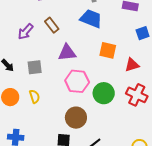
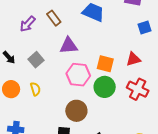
orange square: (108, 50) -> (105, 64), moved
gray square: (35, 67) -> (36, 60), turned -35

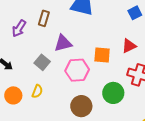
brown rectangle: (54, 18) -> (44, 18), turned 63
gray square: (36, 60) -> (42, 62), moved
green circle: (105, 87) -> (113, 93), moved
yellow semicircle: (35, 89) -> (37, 91), turned 48

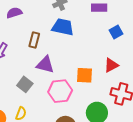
brown rectangle: (44, 18) -> (34, 40), moved
purple triangle: (63, 43) -> (45, 65), turned 30

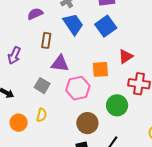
purple semicircle: (14, 13) -> (35, 14), moved
blue trapezoid: (63, 27) -> (73, 24), turned 50
blue square: (116, 32) -> (106, 26), moved, size x1.5

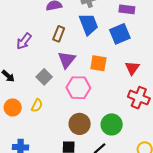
red triangle: (126, 56) -> (132, 68), turned -35
purple triangle: (60, 64) -> (67, 60), turned 48
orange square: (100, 69) -> (98, 63), moved
green circle: (117, 105) -> (112, 124), moved

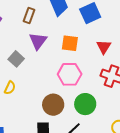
pink hexagon: (78, 88) -> (70, 74), moved

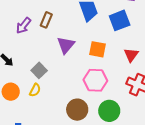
brown rectangle: (29, 16) -> (46, 20), moved
gray square: (16, 59) -> (39, 70), moved

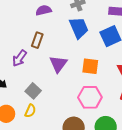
purple arrow: (24, 26) -> (19, 58), moved

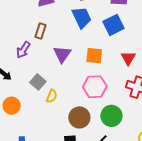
yellow semicircle: (30, 111) -> (52, 96), moved

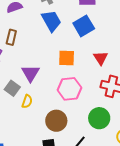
purple triangle: (62, 54) -> (30, 73), moved
green circle: (111, 116) -> (99, 118), moved

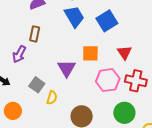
purple triangle: (30, 73) -> (67, 68), moved
pink hexagon: (69, 89) -> (108, 80), moved

